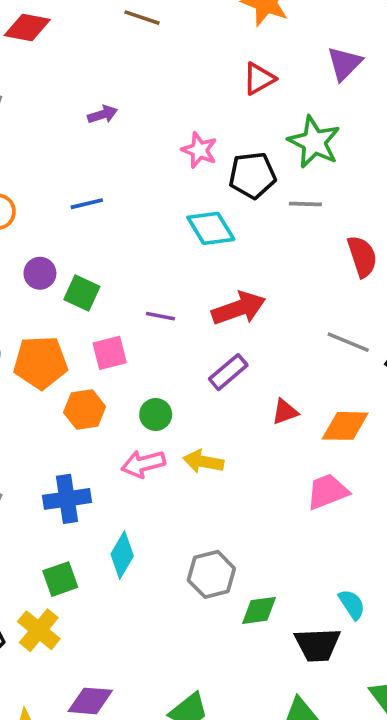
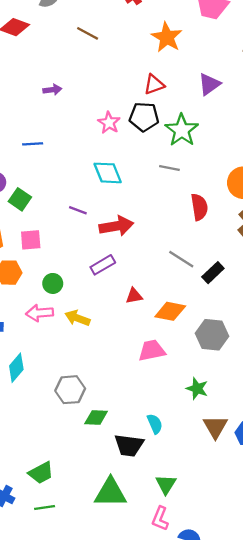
black pentagon: (252, 175) -> (144, 117), moved
purple line: (160, 316) -> (78, 210), moved

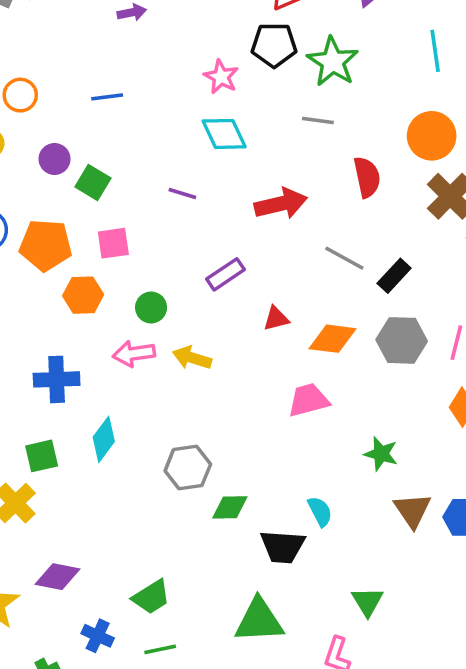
pink star: (109, 123) -> (221, 77), moved
red arrow: (116, 226) -> (281, 204), moved
gray hexagon: (212, 335) -> (402, 340), moved
green triangle: (166, 484) -> (367, 602), moved

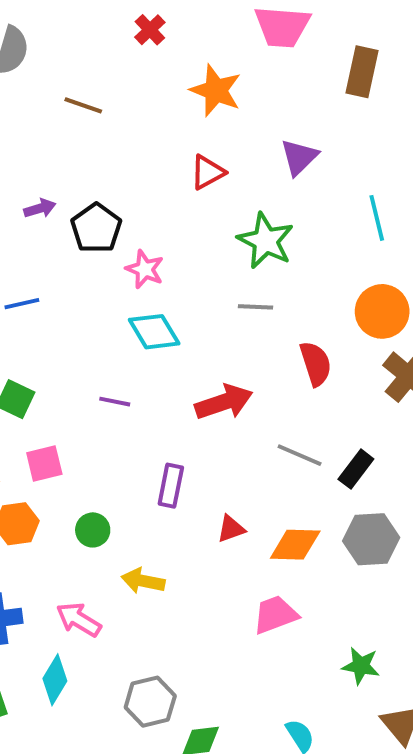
black pentagon: (274, 45) -> (96, 228), moved, turned -30
purple rectangle: (226, 274) -> (171, 486), turned -39
pink arrow: (134, 354) -> (79, 619), moved, turned 45

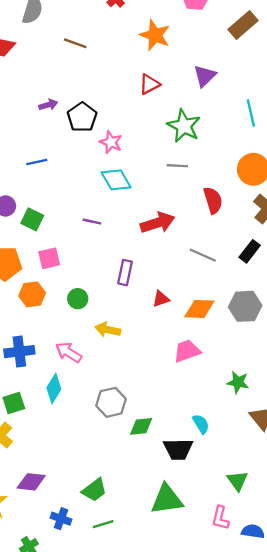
brown rectangle: (362, 72) -> (243, 25), turned 36
black rectangle: (356, 469) -> (250, 251), moved

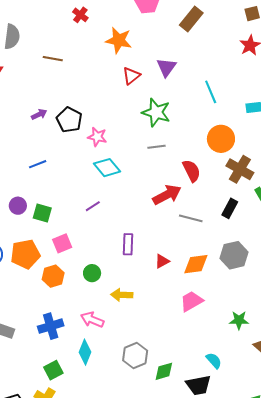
red triangle: (149, 84) -> (131, 76), moved
purple line: (92, 222) -> (93, 206), turned -35
red arrow: (158, 223) -> (167, 195), moved

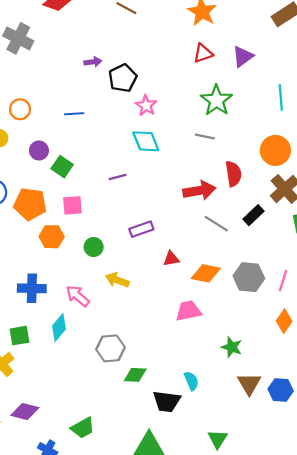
black rectangle: (230, 208) -> (254, 215), moved
purple rectangle: (128, 244) -> (141, 229), turned 50

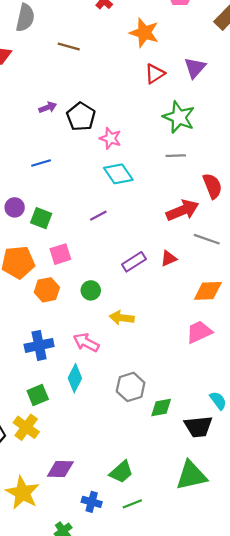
red triangle: (171, 259) -> (169, 258), moved

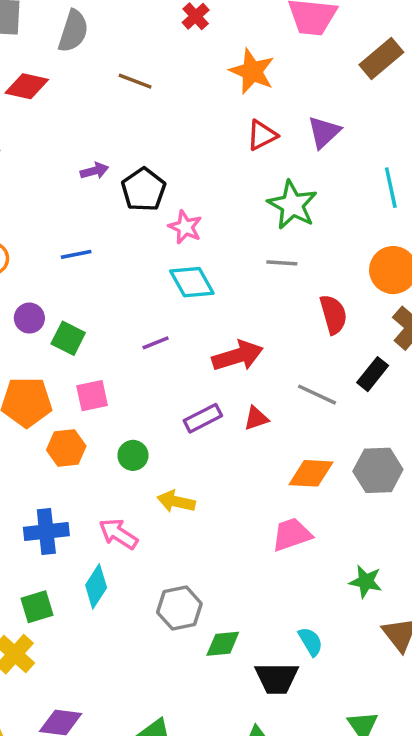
red arrow: (182, 210) -> (238, 356), moved

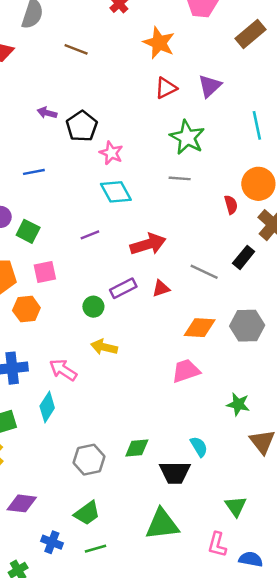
purple arrow: (94, 171) -> (47, 113), turned -150
red semicircle: (333, 314) -> (231, 205), moved, size x0.7
green circle: (133, 455) -> (93, 307), moved
gray hexagon: (179, 608) -> (89, 460), moved

